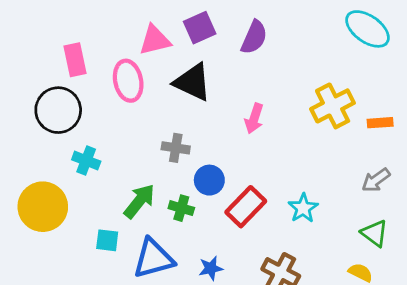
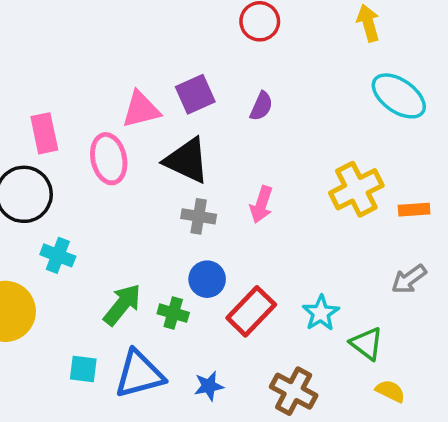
purple semicircle: (254, 37) -> (261, 106), size x0.7
gray cross: (176, 148) -> (199, 216), moved
green triangle: (375, 233) -> (367, 344), moved
cyan square: (107, 240) -> (83, 369), moved

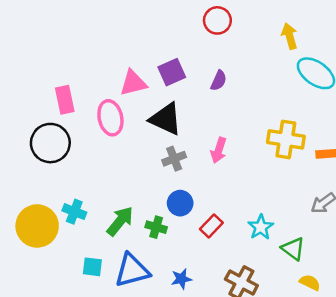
yellow arrow: (368, 23) -> (290, 36), moved
yellow cross: (356, 189) -> (286, 139), turned 36
gray cross: (199, 216) -> (174, 159), turned -30
cyan cross: (58, 255) -> (74, 212), moved
red rectangle: (251, 311) -> (211, 226), size x0.7

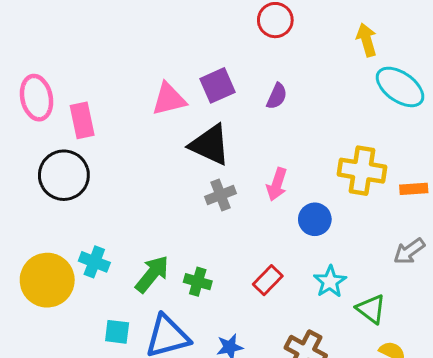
pink ellipse: (110, 118) -> (37, 98), moved
blue circle: (180, 203) -> (315, 219), moved

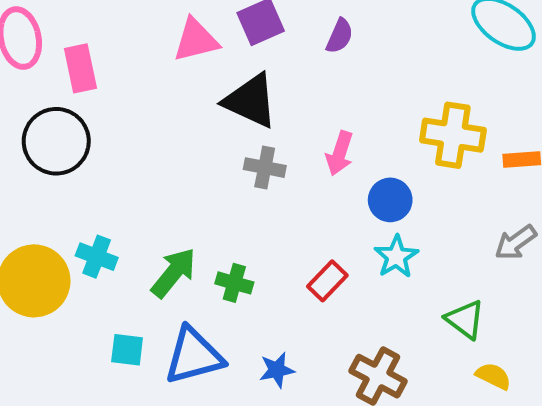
gray cross: (221, 195) -> (265, 168), turned 32
cyan star: (330, 282) -> (396, 257), moved

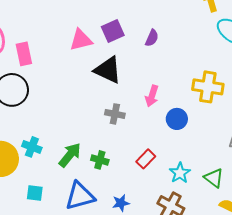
gray cross: (265, 168) -> (115, 114), moved
cyan star: (396, 257) -> (180, 173), moved
cyan square: (127, 350) -> (35, 193), moved

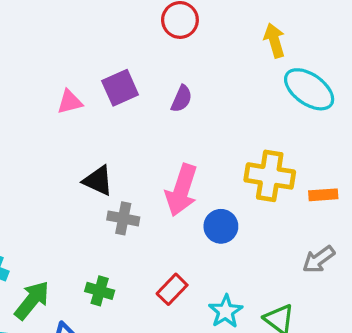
pink triangle: (81, 40) -> (70, 102), size x0.7
black triangle: (108, 70) -> (98, 181), moved, size x0.7
pink arrow: (152, 96) -> (182, 190), size x1.5
green arrow: (70, 155) -> (32, 300), moved

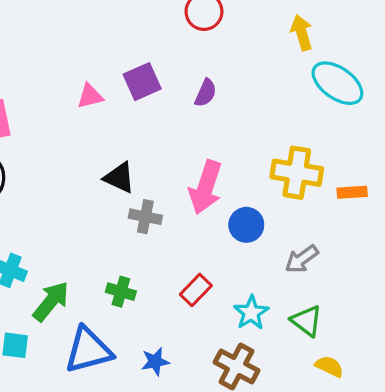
gray arrow: (319, 259) -> (302, 259), moved

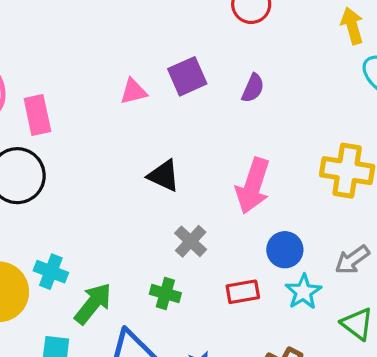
gray cross: (145, 217) -> (191, 241), moved, turned 32
blue circle: (246, 225) -> (285, 250), moved
red rectangle: (196, 290) -> (243, 292), turned 36
cyan star: (251, 313) -> (303, 292), moved

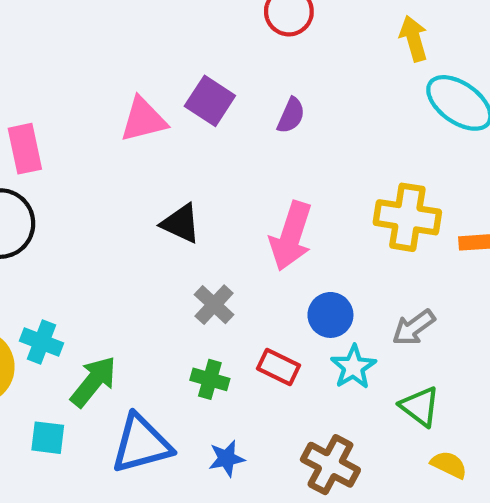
purple square: (187, 76) -> (210, 101), turned -33
pink triangle: (133, 91) -> (143, 120), size x1.4
red rectangle: (243, 292) -> (278, 367), turned 36
green cross: (165, 293) -> (210, 379), moved

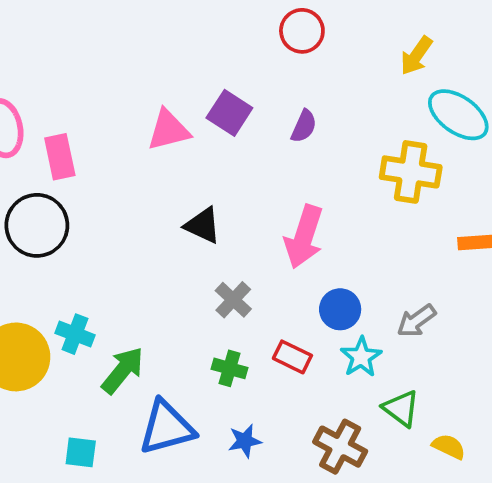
yellow arrow: (414, 39) -> (416, 56), turned -129
yellow cross: (407, 217) -> (411, 172), moved
green triangle: (420, 406) -> (401, 408), moved
cyan square: (48, 438) -> (81, 452), moved

